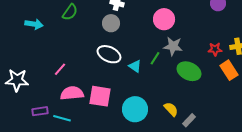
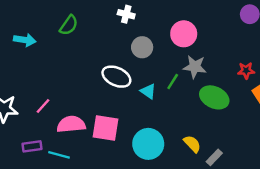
gray circle: (111, 23) -> (142, 47), moved
pink line: (60, 69) -> (43, 106), moved

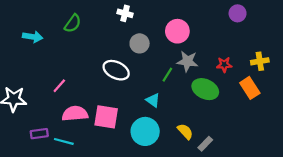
red star: (246, 70) -> (224, 65), moved
cyan triangle: (148, 91) -> (153, 100), moved
pink line: (43, 106) -> (59, 86), moved

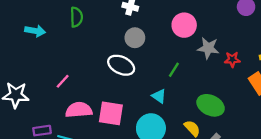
green semicircle: (73, 23) -> (76, 17), turned -36
gray circle: (140, 43) -> (135, 38), moved
gray star: (187, 61) -> (208, 48), moved
green ellipse: (205, 89) -> (211, 105), moved

